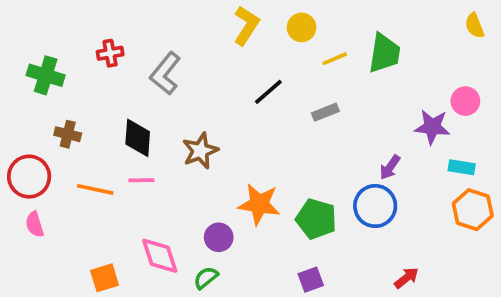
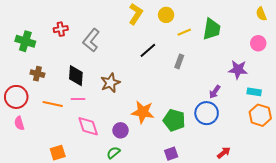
pink circle: (465, 101) -> (258, 43), moved
gray rectangle: (325, 112) -> (179, 61), turned -48
pink diamond: (160, 256) -> (88, 126), moved

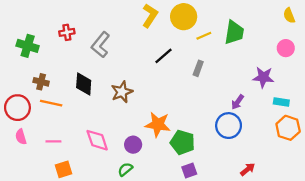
yellow circle: (166, 15) -> (184, 17), size x1.5
pink line: (78, 99) -> (53, 141), moved
orange line: (53, 104) -> (51, 103), moved
green pentagon: (174, 120) -> (182, 142), moved

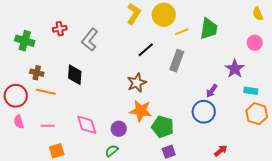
gray rectangle: (198, 68) -> (177, 61), size x1.5
purple star: (263, 77) -> (235, 69), turned 30
brown star: (122, 92) -> (137, 83), moved

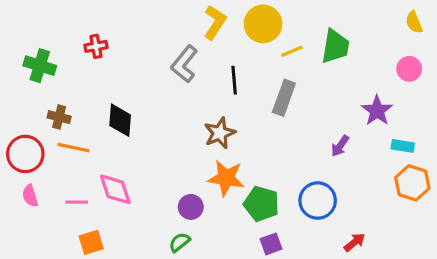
gray L-shape: (90, 40) -> (184, 64), moved
black line: (146, 50) -> (234, 80), turned -54
blue circle: (204, 112) -> (318, 201), moved
pink diamond: (87, 125) -> (115, 189), moved

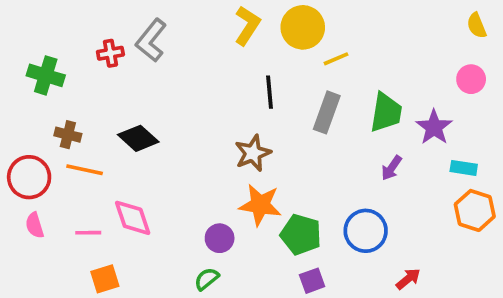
green trapezoid: (335, 46) -> (386, 112), moved
gray L-shape: (184, 64) -> (151, 40), moved
black diamond: (120, 120) -> (138, 138), turned -52

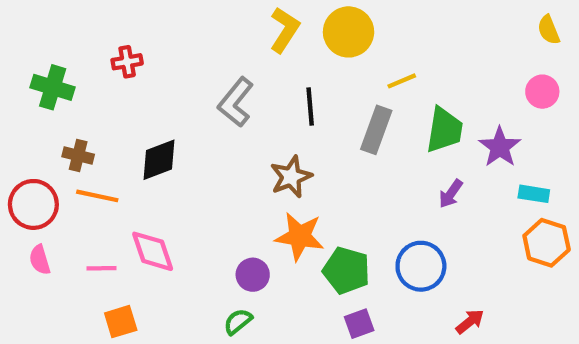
gray L-shape: (151, 40) -> (236, 102), moved
yellow line: (336, 59) -> (402, 81), moved
black diamond: (138, 138) -> (159, 160), turned -63

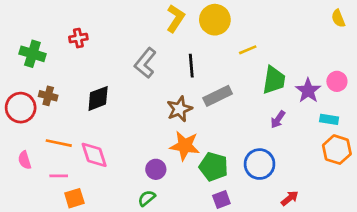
pink circle: (542, 92) -> (337, 81), moved
gray rectangle: (376, 130) -> (218, 96), moved, turned 44
orange line: (97, 196) -> (59, 143), moved
red circle: (33, 204) -> (21, 108), moved
pink line: (102, 268) -> (59, 176), moved

